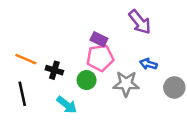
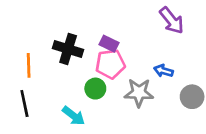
purple arrow: (140, 22) -> (172, 20), moved
orange line: (26, 59) -> (29, 65), turned 65
black cross: (54, 70) -> (68, 49), moved, size x1.5

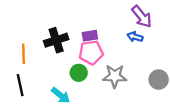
purple rectangle: (109, 44) -> (90, 36), turned -35
black cross: (68, 49) -> (56, 40), turned -35
blue arrow: (163, 71) -> (135, 37), moved

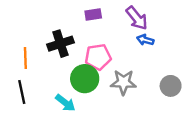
purple arrow: (142, 17) -> (137, 18), moved
purple rectangle: (90, 36) -> (93, 15), moved
green circle: (79, 73) -> (85, 79), size x1.5

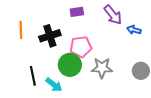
blue arrow: (145, 40) -> (134, 30), moved
orange line: (25, 58) -> (21, 30), moved
black line: (22, 92) -> (33, 76), moved

